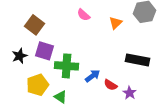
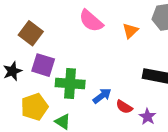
pink semicircle: (84, 15) -> (91, 21), size x1.5

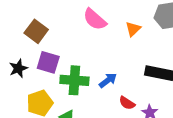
blue arrow: (102, 96) -> (108, 80), moved

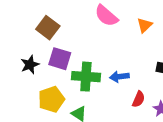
blue arrow: (108, 80) -> (119, 77), turned -150
red semicircle: (127, 103) -> (139, 99), turned -98

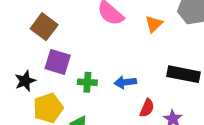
black star: (30, 65) -> (25, 81), moved
green cross: (86, 77) -> (87, 82), size x0.6

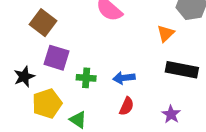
orange triangle: (154, 24) -> (166, 33), moved
red semicircle: (147, 108) -> (127, 106), moved

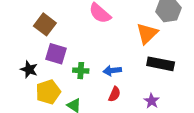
orange triangle: (166, 33) -> (147, 33), size x1.5
black star: (24, 77) -> (29, 69), turned -30

